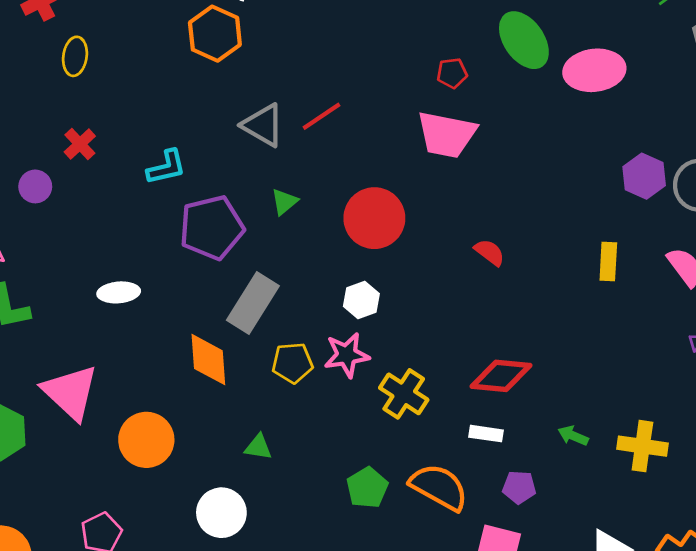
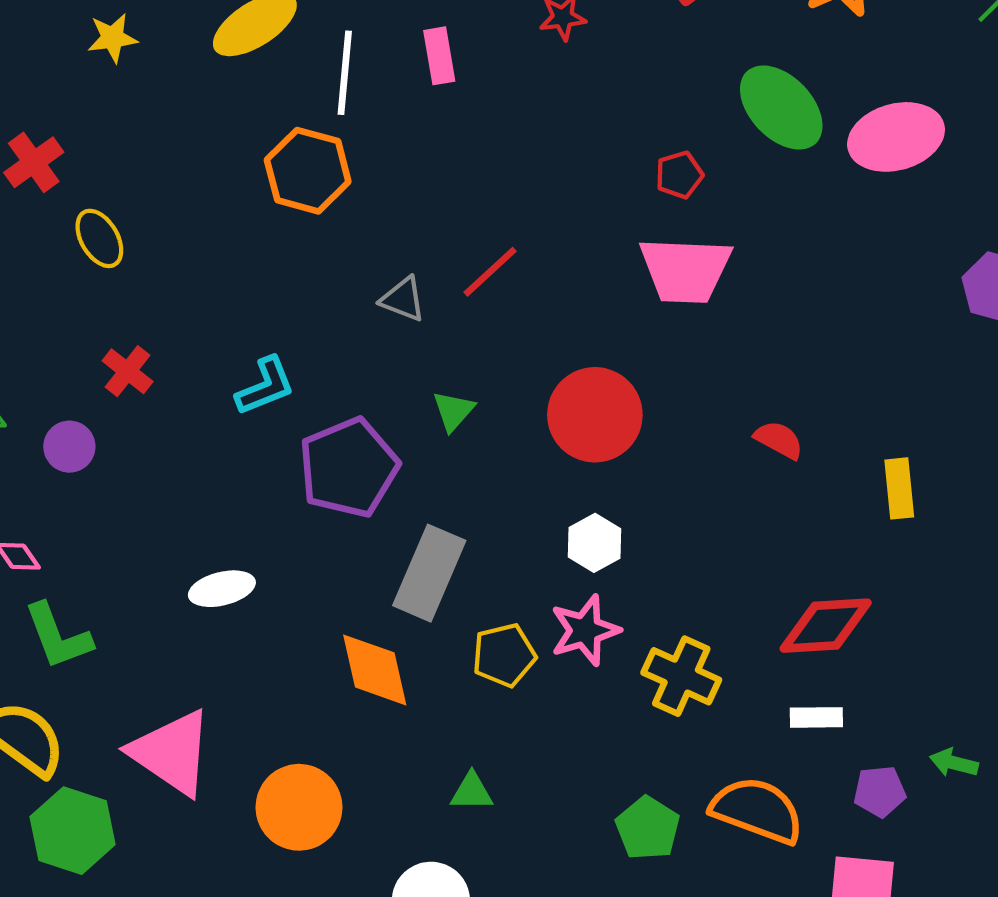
yellow ellipse: (75, 56) -> (99, 238), turned -30
gray triangle: (263, 125) -> (403, 299), size x0.7
yellow rectangle: (608, 262) -> (899, 488), moved
green arrow: (573, 436) -> (954, 763), moved

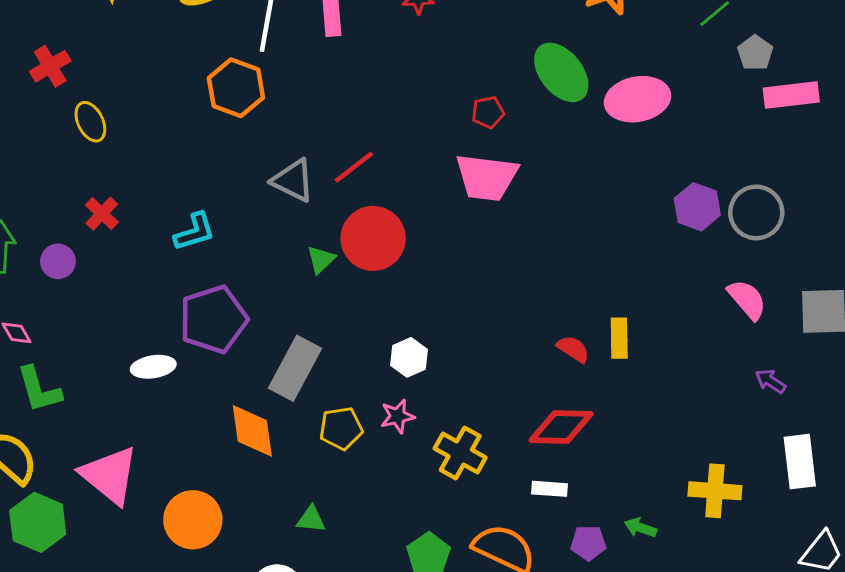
gray triangle: (403, 299) -> (293, 181), size x1.4
red circle: (595, 415) -> (373, 238), moved
red semicircle: (779, 440) -> (573, 349), moved
purple pentagon: (349, 468) -> (213, 319), moved
pink star: (585, 630) -> (397, 416), size x0.7

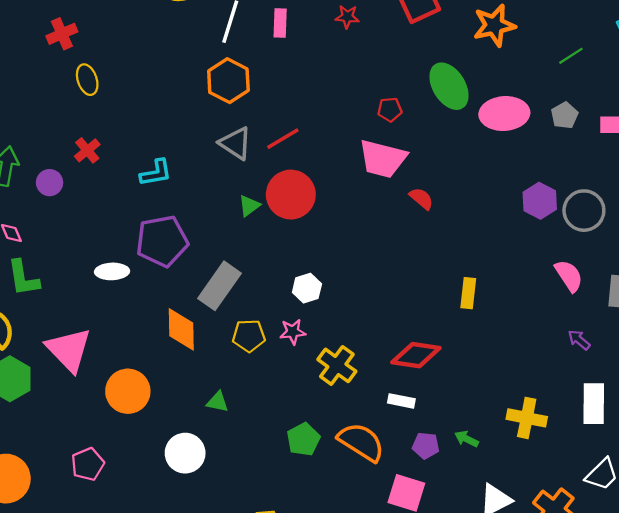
gray pentagon: (755, 53) -> (565, 115), moved
orange hexagon: (236, 88) -> (228, 81), moved
red semicircle: (573, 349) -> (421, 199), moved

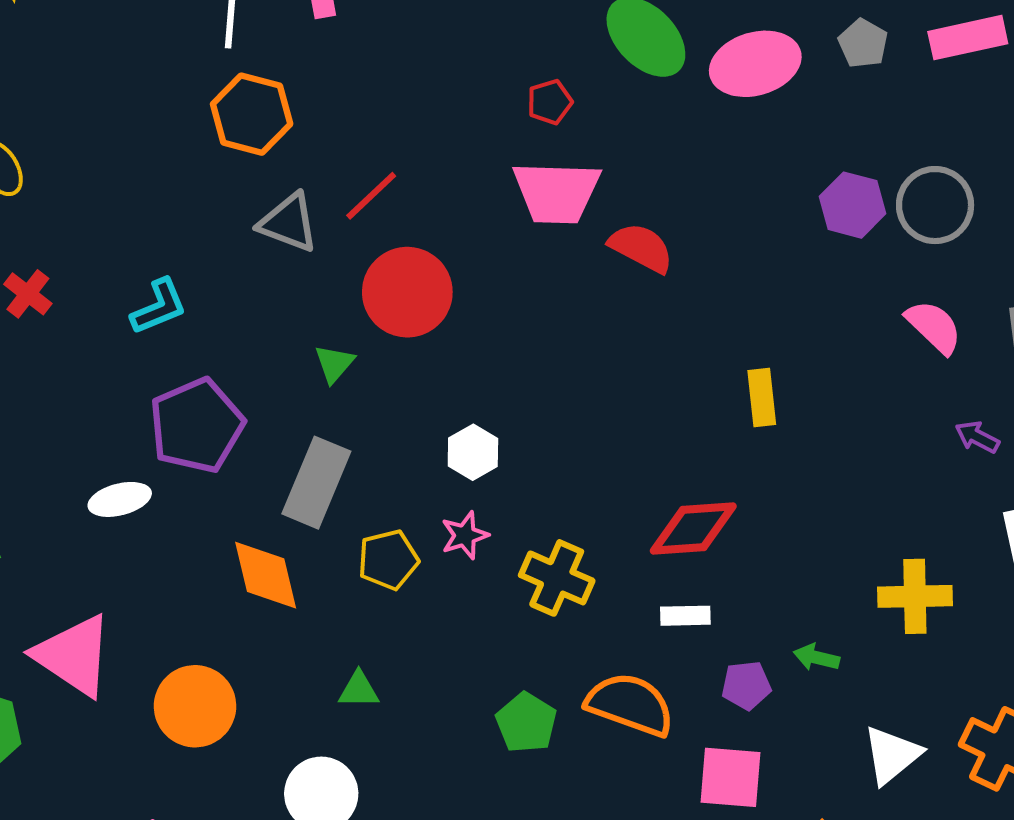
red semicircle: (421, 199) -> (641, 248), size x1.4
green triangle: (249, 206) -> (334, 364), moved

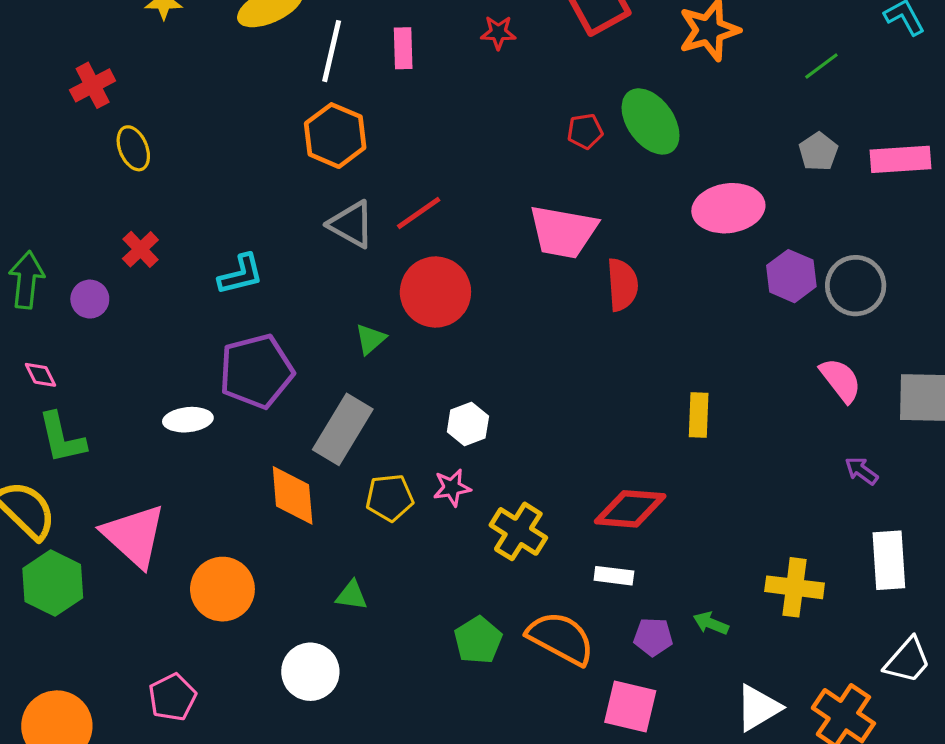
pink ellipse: (755, 64) -> (728, 208), moved
red pentagon: (550, 102) -> (585, 131), moved
red semicircle: (641, 248) -> (622, 285), turned 50

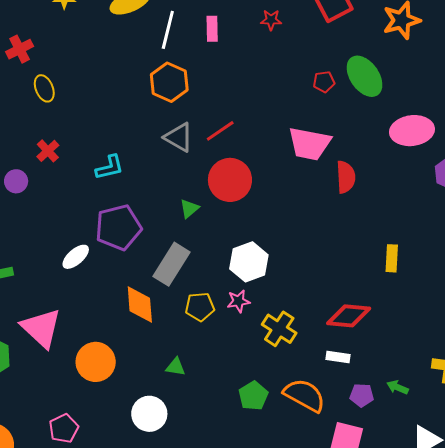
white ellipse: (188, 420) -> (76, 257), turned -36
white hexagon: (468, 424) -> (249, 262), size x1.5

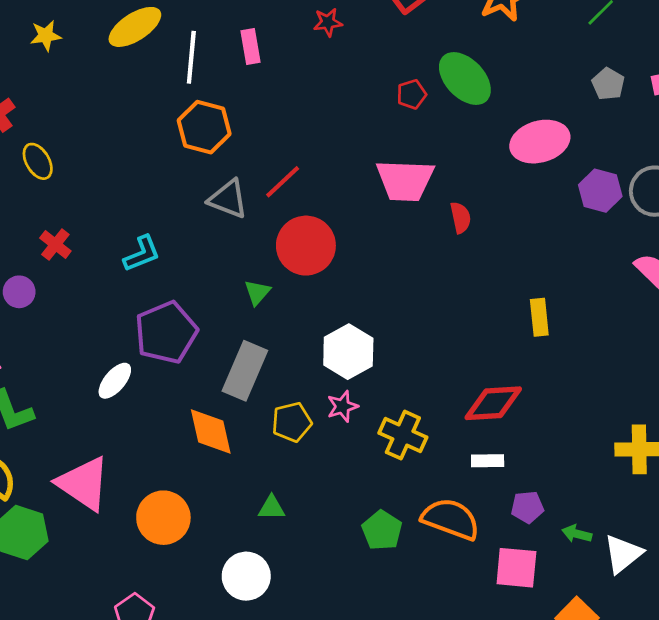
red semicircle: (346, 177) -> (461, 218), size x0.7
green arrow: (398, 387) -> (577, 534), moved

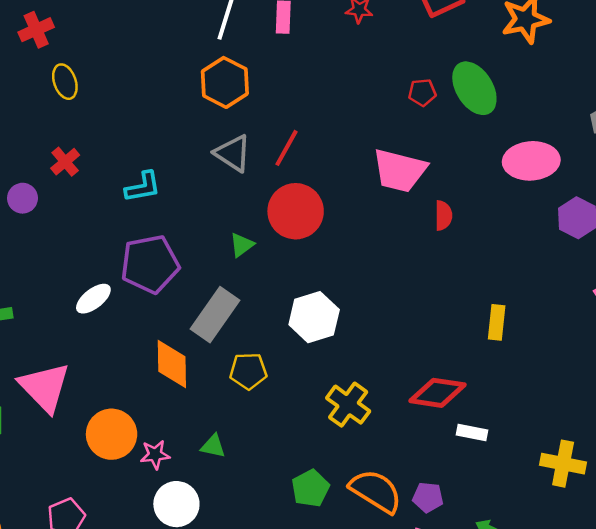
red line: (283, 182) -> (287, 148), turned -30
pink star: (342, 406) -> (155, 455), moved
white rectangle: (488, 461) -> (472, 433), moved
purple pentagon: (527, 507) -> (428, 497), moved

